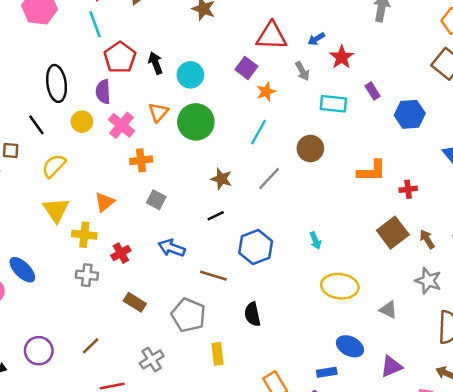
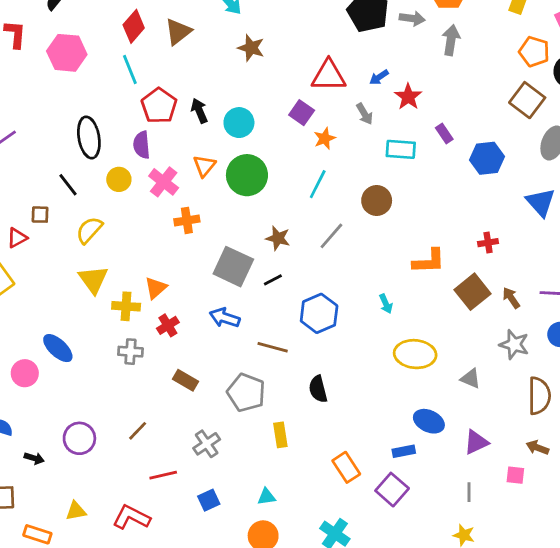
orange L-shape: (372, 171) -> (429, 261), moved
gray square: (156, 200) -> (233, 267), moved, size x1.8
orange triangle: (105, 202) -> (156, 288), moved

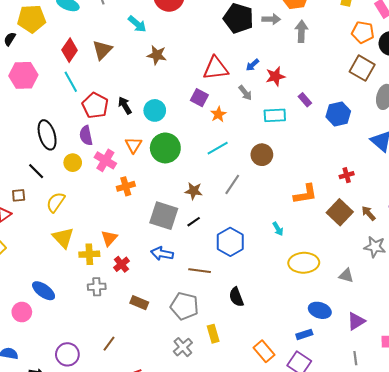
red star: (408, 97) -> (275, 76), turned 30
cyan line: (318, 184) -> (218, 148), turned 40
gray cross: (207, 444) -> (183, 347), moved

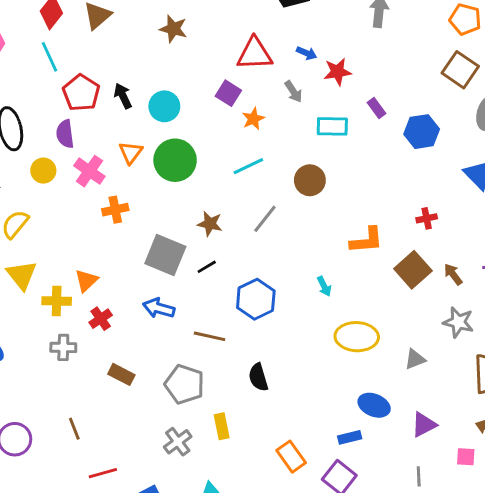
blue arrow: (252, 65) -> (307, 53), turned -120
gray triangle: (346, 276) -> (415, 359), turned -42
brown line: (109, 344) -> (74, 429), turned -63

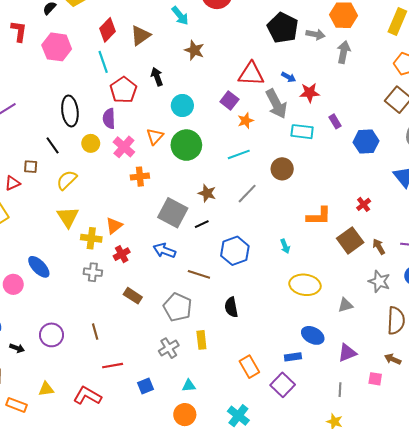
gray arrow: (293, 92) -> (276, 104), size x1.8
black arrow: (123, 96) -> (157, 77), moved
red cross: (427, 218) -> (364, 204), turned -32

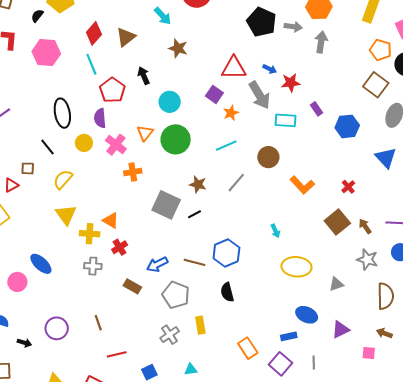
orange L-shape: (319, 216) -> (302, 185), moved, turned 50
orange triangle: (114, 226) -> (111, 220), turned -48
blue arrow: (164, 251) -> (157, 264), moved, turned -45
blue hexagon: (235, 251) -> (226, 253), moved
gray line: (340, 390) -> (314, 363), moved

